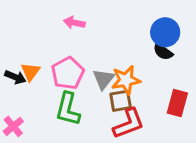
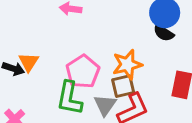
pink pentagon: (68, 73) -> (83, 72), moved
gray triangle: (103, 79) -> (105, 105), moved

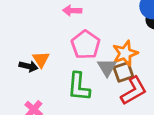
pink pentagon: (83, 72) -> (86, 45), moved
gray triangle: (105, 105) -> (107, 67), moved

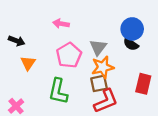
black arrow: (28, 66) -> (17, 41), moved
gray triangle: (107, 67) -> (98, 47), moved

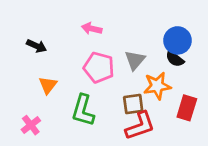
pink pentagon: (69, 55) -> (99, 67), turned -30
orange triangle: (28, 63) -> (48, 85), moved
orange star: (103, 67) -> (157, 86), moved

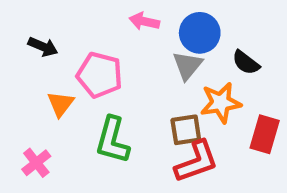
pink arrow: (92, 29) -> (144, 21), moved
blue circle: (177, 40) -> (200, 33), moved
pink pentagon: (99, 67) -> (100, 75), moved

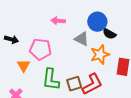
blue circle: (200, 33) -> (97, 22), moved
gray triangle: (187, 65) -> (82, 39), turned -35
brown square: (186, 130) -> (74, 84), moved

